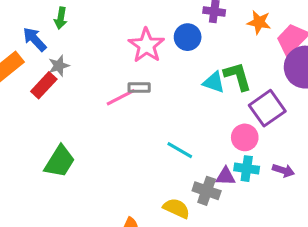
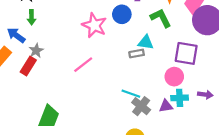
green L-shape: (238, 76) -> (161, 18), moved
gray rectangle: (139, 87) -> (137, 54), moved
purple square: (267, 108) -> (186, 53), turned -35
gray cross: (207, 191) -> (141, 106), moved, turned 30

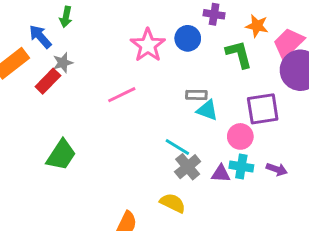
cyan triangle: (146, 42) -> (207, 110), moved
purple square: (186, 53) -> (263, 109), turned -30

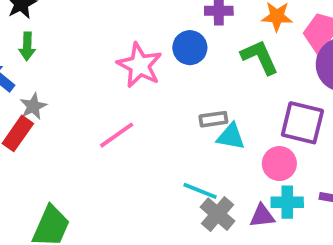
purple square: (263, 109) -> (302, 123), turned 32

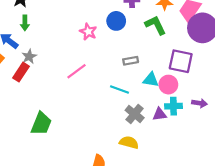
pink star: (140, 65) -> (88, 32), size x0.7
cyan triangle: (231, 137) -> (151, 80), moved
cyan line: (200, 191) -> (120, 89), moved

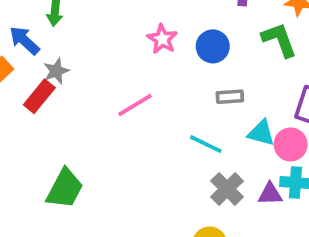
blue circle: (116, 21) -> (213, 46), moved

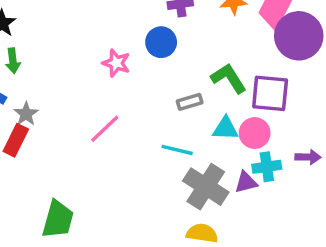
green L-shape: (279, 40) -> (229, 78), moved
blue circle: (213, 46) -> (161, 42), moved
gray cross: (227, 189) -> (206, 187), size x1.4

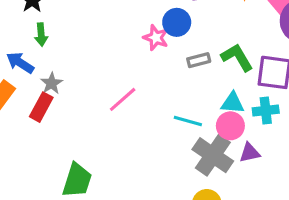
pink star: (116, 63) -> (156, 38), moved
gray rectangle: (190, 102) -> (199, 60), moved
pink circle: (255, 133) -> (230, 126), moved
cyan cross: (267, 167) -> (266, 111), moved

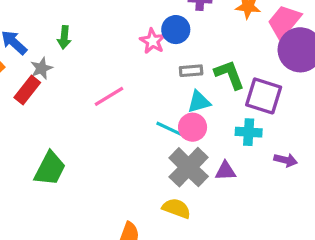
green arrow: (41, 35) -> (64, 37), moved
cyan triangle: (233, 103) -> (199, 102), moved, turned -30
pink circle: (230, 126) -> (193, 127), moved

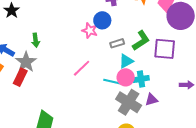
gray star: (41, 68) -> (26, 62), size x1.5
green L-shape: (229, 75) -> (141, 40), turned 90
pink line: (109, 96) -> (82, 68), moved
cyan cross: (249, 132) -> (141, 79), moved

